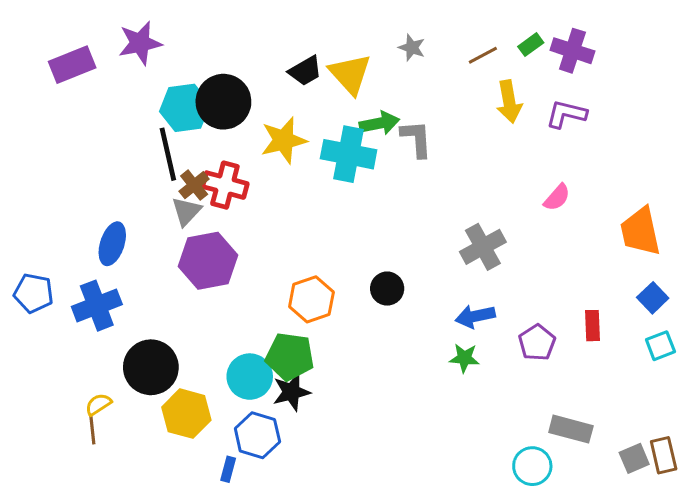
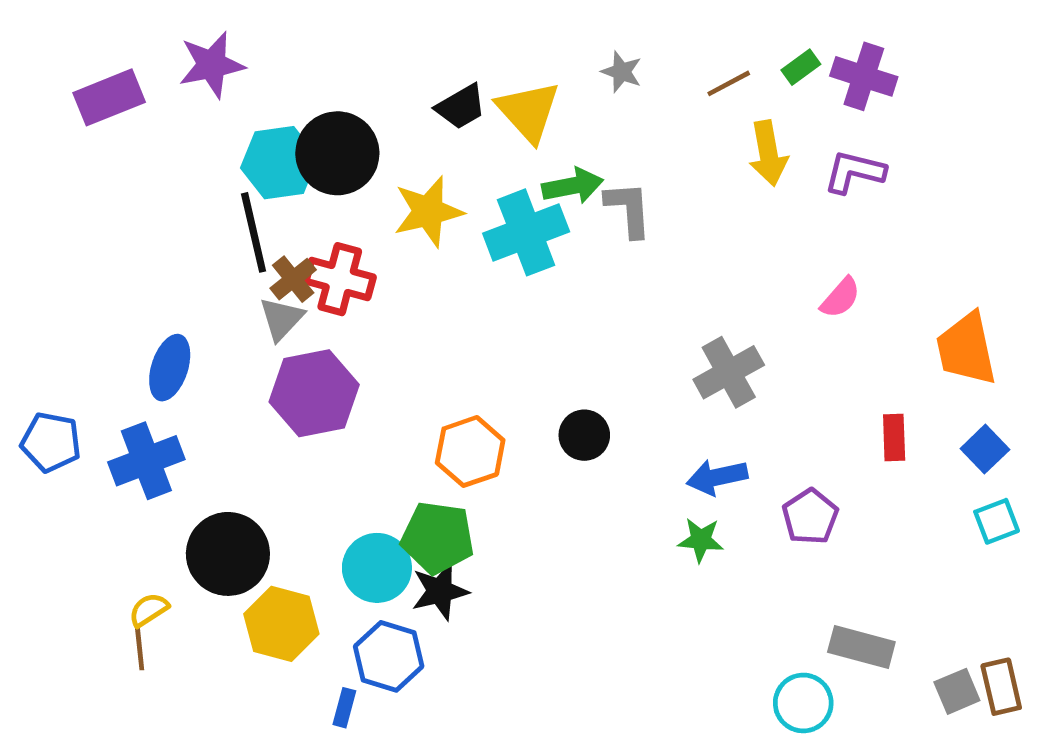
cyan cross: (349, 154) -> (526, 232), turned -32
red rectangle: (593, 326) -> (894, 437), moved

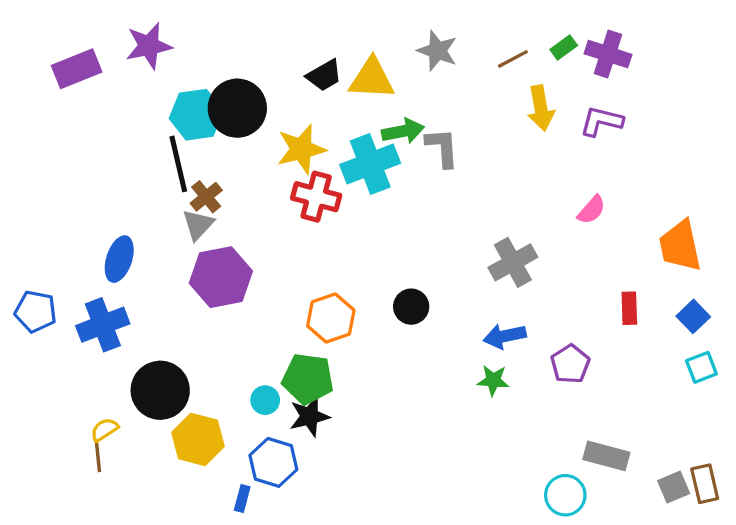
gray star: (622, 72) -> (437, 51), size x1.4
yellow triangle: (528, 111) -> (372, 79), turned -45
red cross: (340, 279) -> (316, 197), moved
cyan circle: (377, 568) -> (265, 400), size x0.6

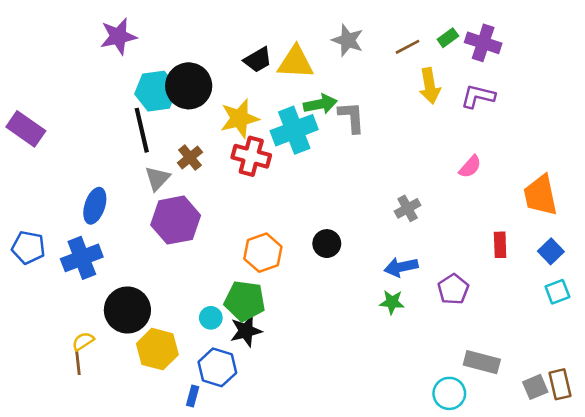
purple rectangle: (77, 69) -> (26, 129), moved, turned 57
brown cross: (206, 197) -> (190, 158), moved
gray cross: (513, 262) -> (408, 208), size x0.7

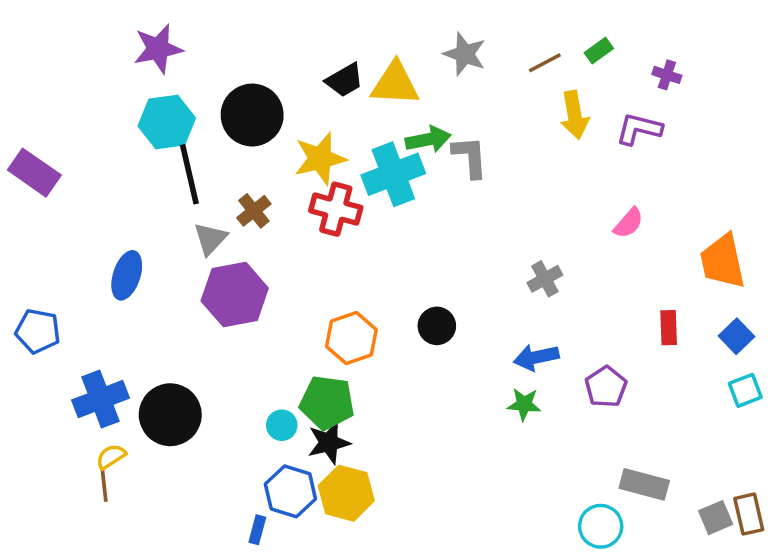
purple cross: (483, 43) -> (667, 75), moved, size x0.6
cyan hexagon: (156, 91) -> (167, 122), moved
blue cross: (82, 258) -> (101, 399), moved
yellow hexagon: (157, 349) -> (346, 493), moved

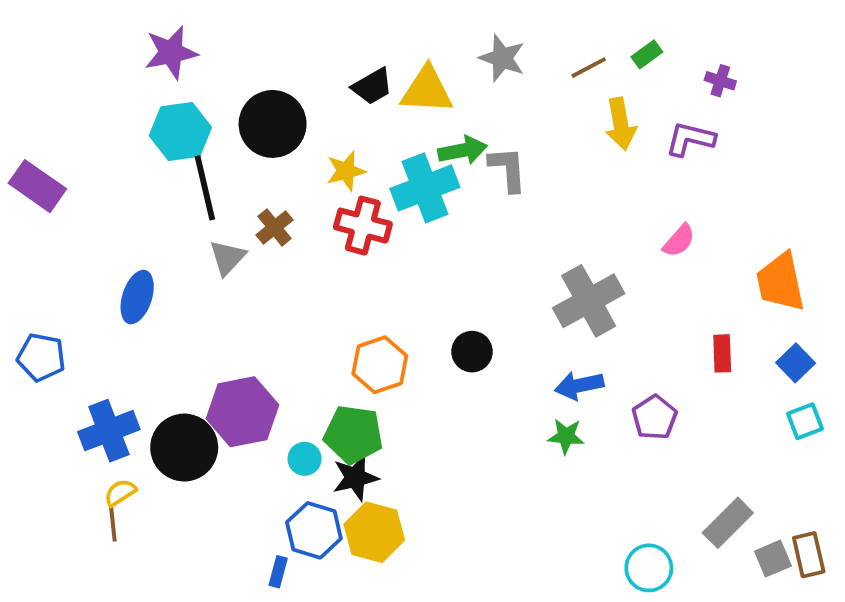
yellow star: (320, 159) -> (346, 171), size x0.7
gray cross: (545, 279) -> (589, 301), size x1.8
purple hexagon: (235, 294) -> (242, 412), moved
gray rectangle: (644, 484) -> (728, 523), moved, turned -60

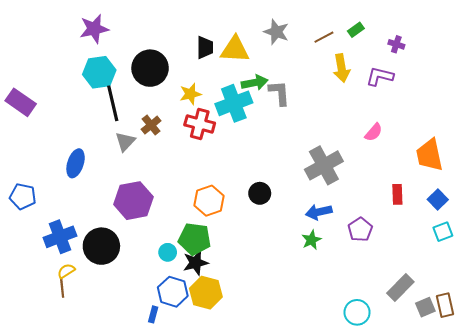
black trapezoid: (372, 86) -> (205, 47), turned -60
purple hexagon: (242, 412) -> (133, 201), moved
green star: (566, 436) -> (311, 240), turned -30

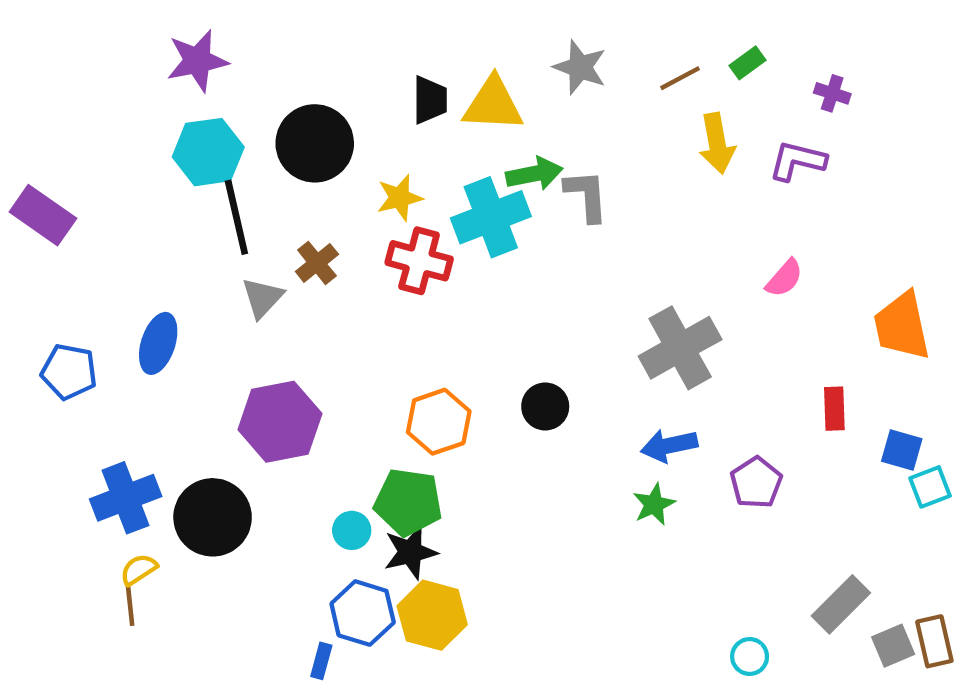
blue pentagon: (23, 196) -> (69, 372), moved
blue square: (438, 200) -> (902, 450), moved, turned -30
cyan circle: (357, 312) -> (750, 657), size x0.7

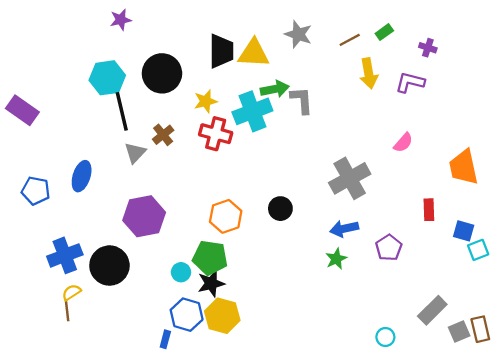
purple star: (197, 61) -> (121, 20), moved, size x0.7
black trapezoid: (430, 100) -> (221, 51), size x1.4

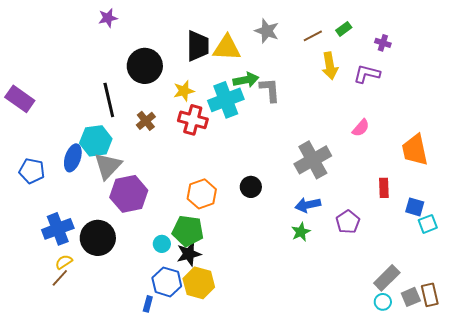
cyan hexagon: (107, 78) -> (96, 141), moved
gray triangle: (135, 153) -> (108, 166), moved, size x1.4
brown line: (67, 310) -> (60, 278), turned 48
cyan circle: (385, 337) -> (383, 302), moved

